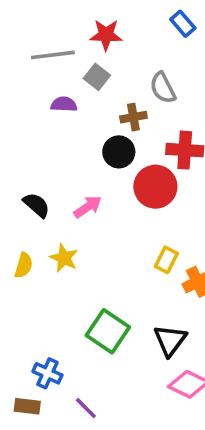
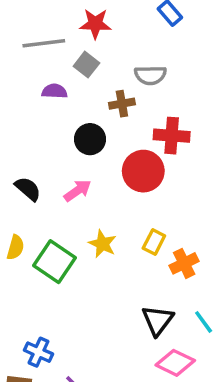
gray semicircle: (163, 88) -> (150, 75), turned -64
black circle: (119, 152) -> (90, 139), moved
yellow star: (64, 258) -> (102, 244), moved
green square: (108, 331) -> (54, 262), moved

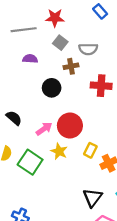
gray square: (86, 65) -> (60, 43), moved
red circle: (143, 171) -> (70, 126), moved
pink arrow: (78, 191) -> (44, 129), moved

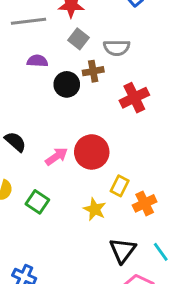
red cross: (101, 86) -> (134, 98), turned -30
black circle: (52, 88) -> (67, 84), moved
yellow star: (59, 151) -> (95, 209), moved
green square: (30, 162) -> (37, 202), size x0.7

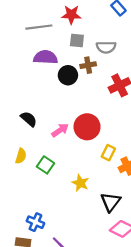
gray square: (78, 39) -> (77, 40), turned -32
purple semicircle: (37, 61) -> (46, 57), size x1.5
yellow star: (95, 209) -> (80, 183), moved

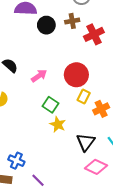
brown cross: (88, 65) -> (72, 21), moved
red circle: (87, 127) -> (76, 75), moved
green square: (46, 165) -> (50, 105), moved

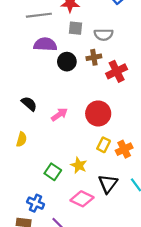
yellow rectangle: (84, 97) -> (104, 145), moved
green square: (50, 105) -> (53, 172), moved
pink diamond: (96, 167) -> (82, 199), moved

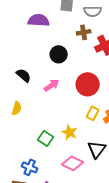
black circle: (67, 62) -> (59, 54), moved

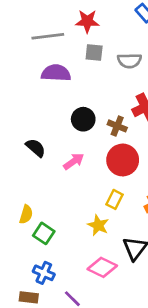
brown cross: (84, 32) -> (117, 126), moved, turned 32
yellow semicircle: (17, 108) -> (26, 214), moved
yellow rectangle: (93, 113) -> (114, 199), moved
green square: (46, 138) -> (44, 233), moved

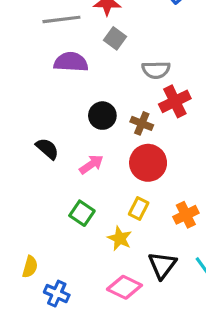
gray square: (94, 53) -> (115, 38), turned 30
gray semicircle: (129, 61) -> (156, 70), moved
yellow semicircle: (26, 214) -> (30, 267), moved
green square: (44, 233) -> (82, 213), moved

